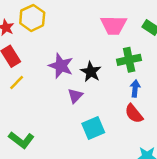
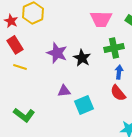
yellow line: (17, 83) -> (20, 67), turned 64
purple triangle: (75, 96) -> (64, 91), moved, turned 40

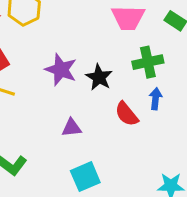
red semicircle: (118, 93) -> (127, 114), moved
cyan square: (84, 105) -> (85, 177), moved

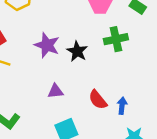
blue arrow: (156, 99) -> (122, 106), moved
red semicircle: (127, 114) -> (98, 100), moved

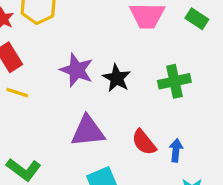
green cross: (116, 39) -> (174, 81), moved
purple triangle: (55, 91) -> (88, 131), size x1.6

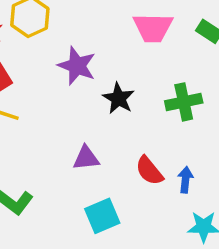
purple star: (77, 70) -> (77, 66), moved
purple triangle: (88, 131) -> (86, 158), size x0.7

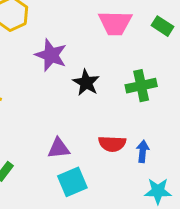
purple triangle: (86, 158) -> (59, 148), moved
red semicircle: (149, 171) -> (112, 144), turned -48

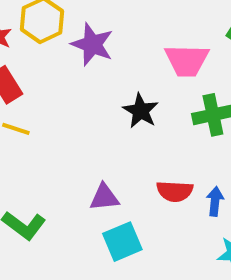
pink trapezoid: (115, 23) -> (187, 61), moved
purple star: (51, 55) -> (92, 44), moved

